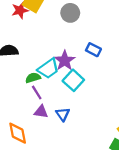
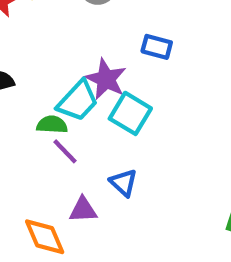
green semicircle: (33, 78) -> (52, 125), turned 32
purple triangle: (41, 112) -> (83, 210), moved

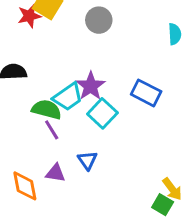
blue rectangle: (157, 47) -> (146, 93), moved, size x1.4
green semicircle: (52, 125) -> (47, 109), size x1.4

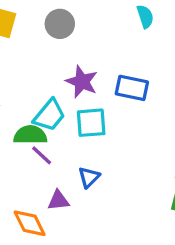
purple star: (91, 86) -> (82, 82), moved
cyan square: (102, 113) -> (91, 123), turned -32
blue triangle: (87, 160) -> (89, 177), turned 35

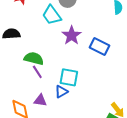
cyan trapezoid: (49, 115) -> (52, 15), moved, turned 90
cyan square: (91, 123) -> (69, 77), moved

